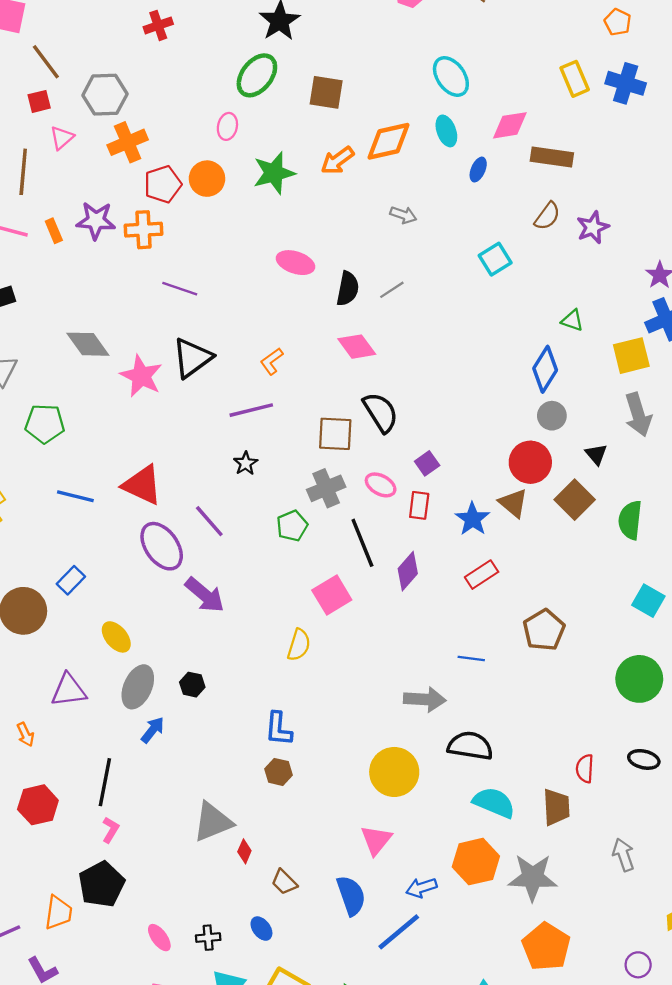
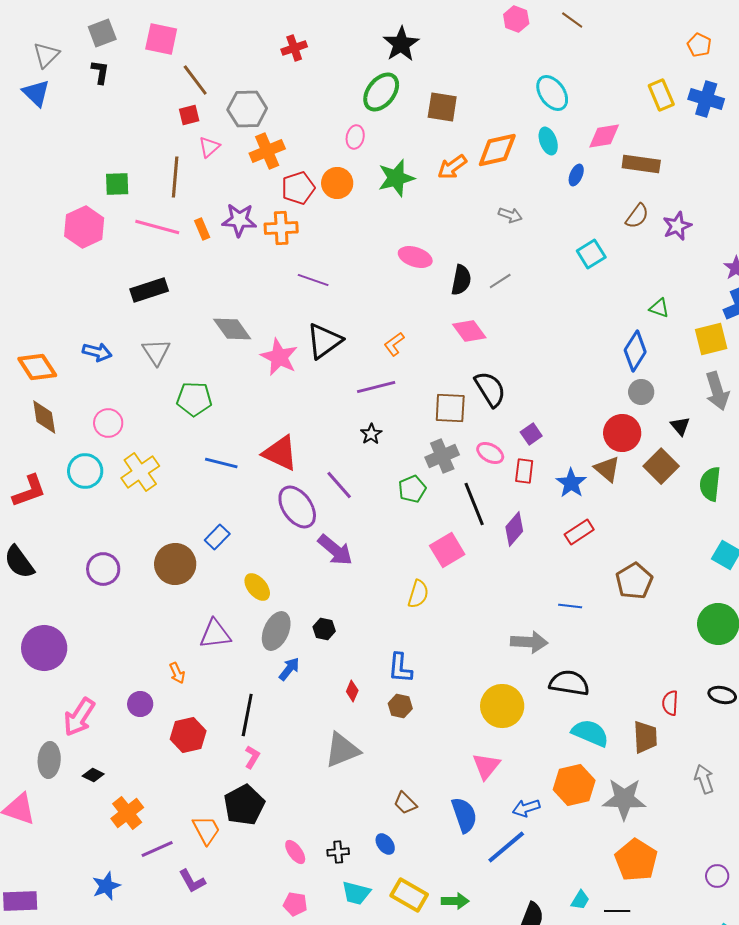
red diamond: (244, 851) -> (352, 691), moved
orange trapezoid: (58, 913) -> (206, 830), turned -36

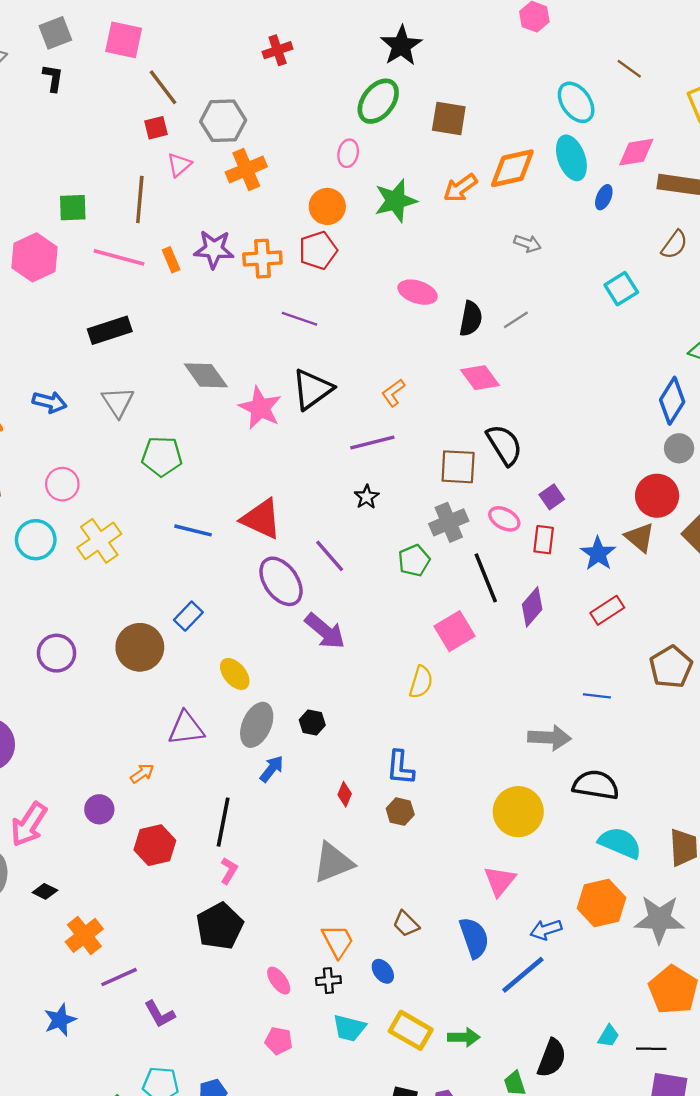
brown line: (572, 20) -> (629, 69), moved
cyan ellipse: (548, 141) -> (571, 158), size x1.4
red pentagon: (298, 188) -> (318, 250), moved
orange arrow: (177, 673) -> (142, 773), turned -100
orange trapezoid: (206, 830) -> (338, 941), moved

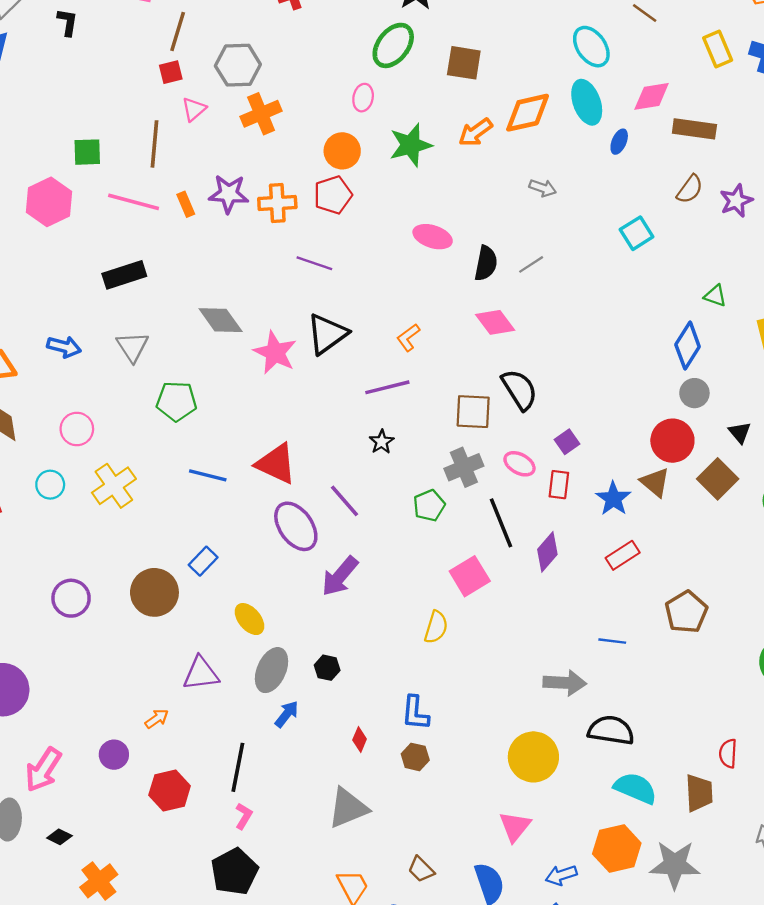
brown line: (163, 87) -> (178, 32), turned 54
cyan circle: (36, 540) -> (50, 485), size x0.7
purple arrow: (325, 631) -> (340, 576), turned 90

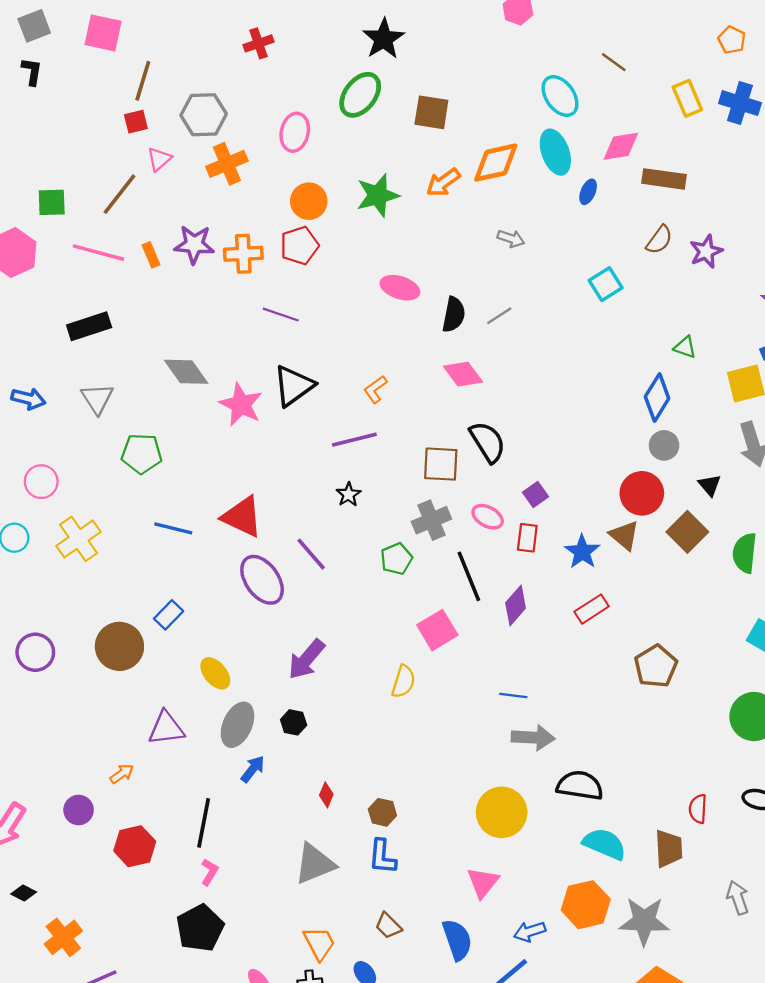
pink ellipse: (363, 98) -> (295, 132), moved, size x1.4
brown line: (154, 144) -> (119, 194), turned 33
purple arrow: (340, 576) -> (306, 659), moved
blue line: (612, 641) -> (513, 695), moved
blue L-shape: (415, 713) -> (382, 857), moved

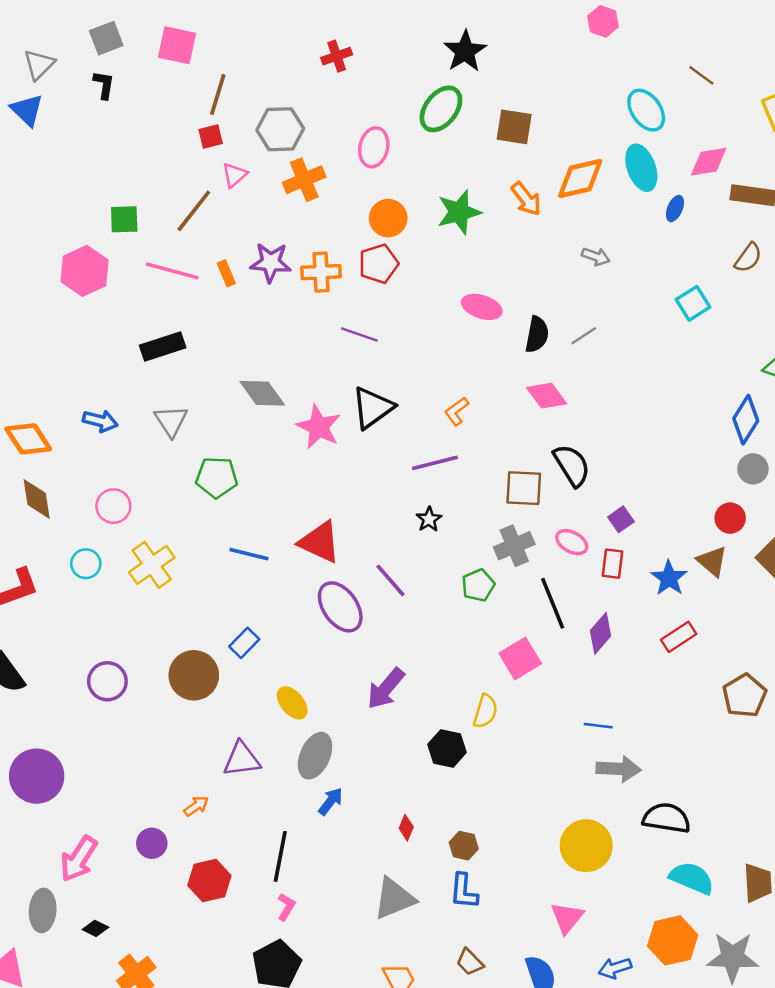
orange arrow: (443, 182) -> (526, 199), turned -92
red circle: (642, 493) -> (730, 518), size x0.7
black hexagon: (294, 722) -> (447, 748), moved, size x1.4

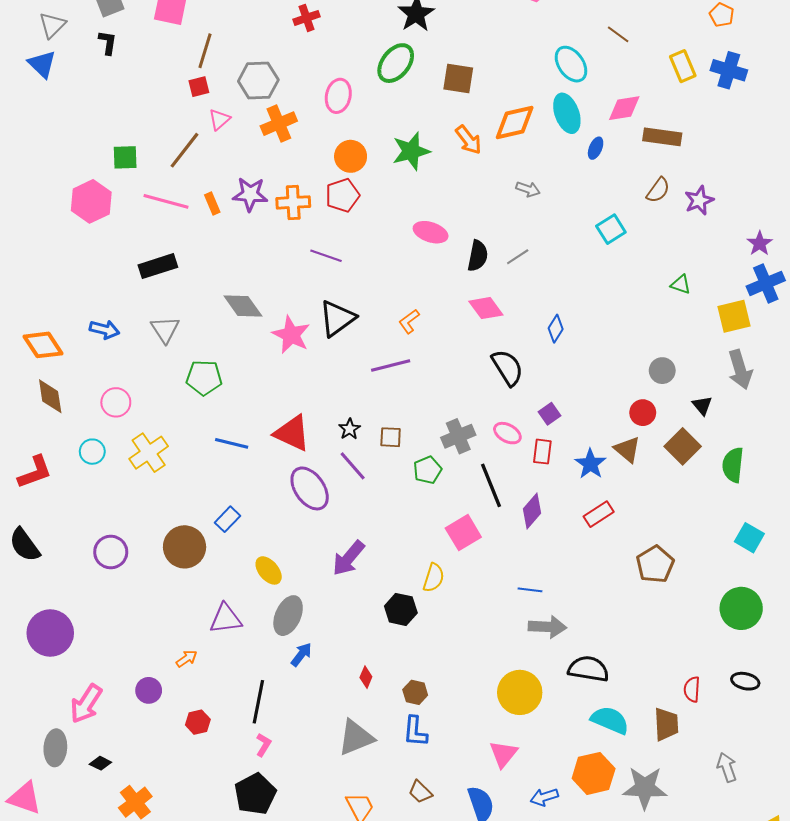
blue diamond: (746, 420) -> (556, 329), moved, size x0.7
brown square: (524, 488) -> (391, 437), moved, size x0.7
black star: (429, 519) -> (350, 429), moved
red hexagon: (209, 880) -> (198, 722), size x0.7

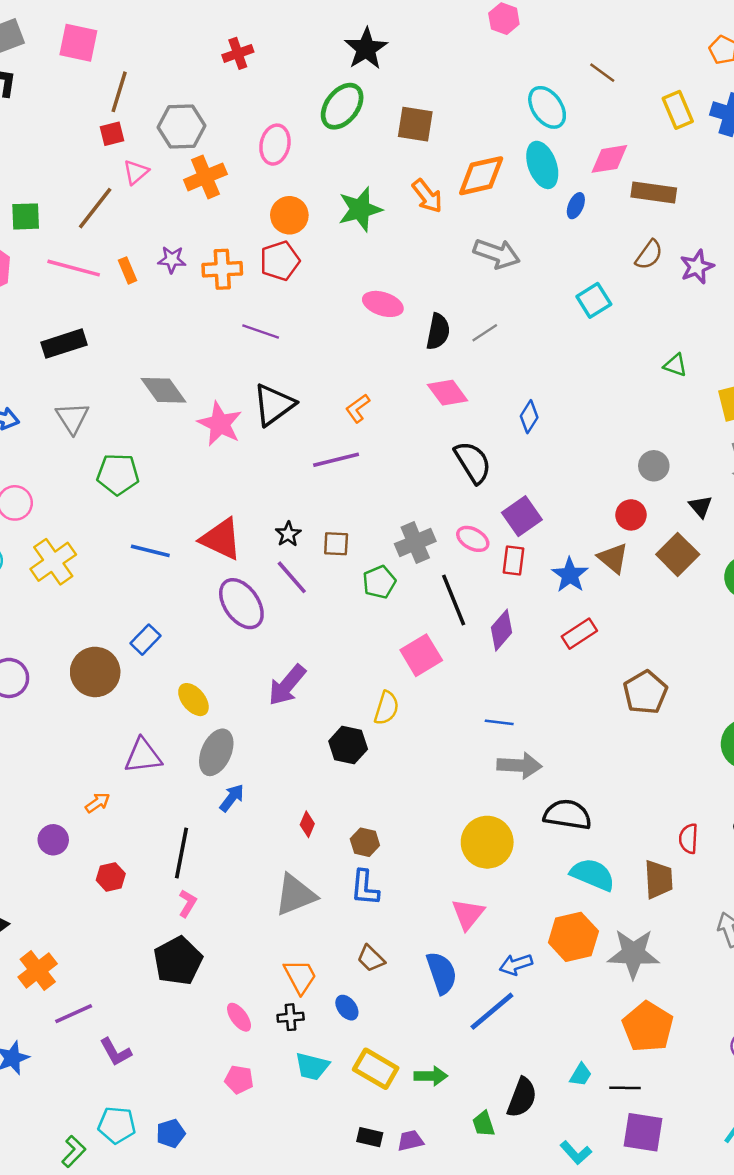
gray arrow: (528, 189) -> (497, 254), size x1.6
purple star: (250, 194) -> (172, 260), size x0.7
purple square: (549, 414) -> (522, 516), size x1.5

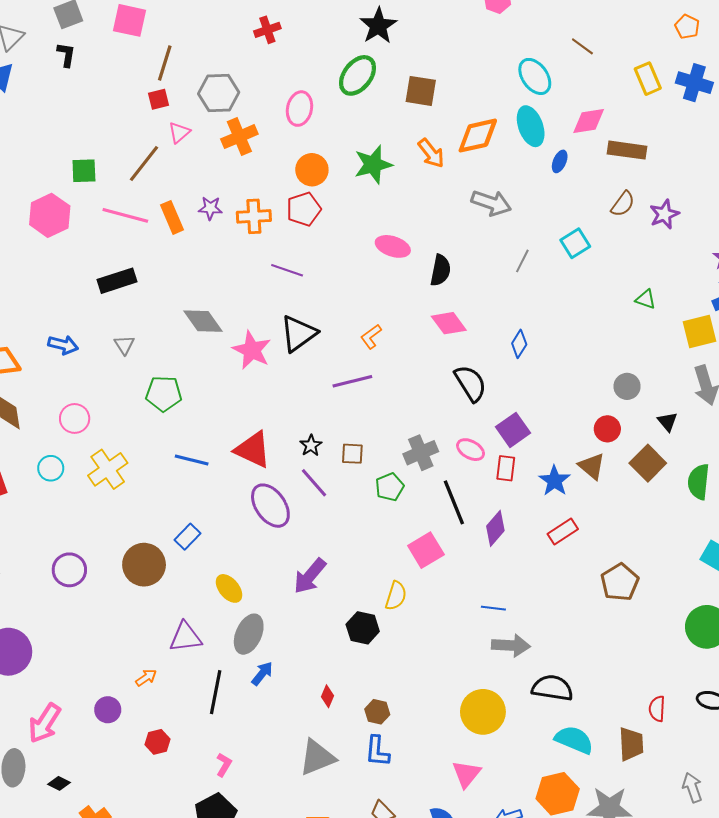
orange rectangle: (128, 270) -> (172, 217), size x1.4
gray line: (485, 333) -> (522, 261), moved, turned -30
gray triangle: (72, 418) -> (124, 345), size x0.7
black line: (181, 853) -> (216, 692), moved

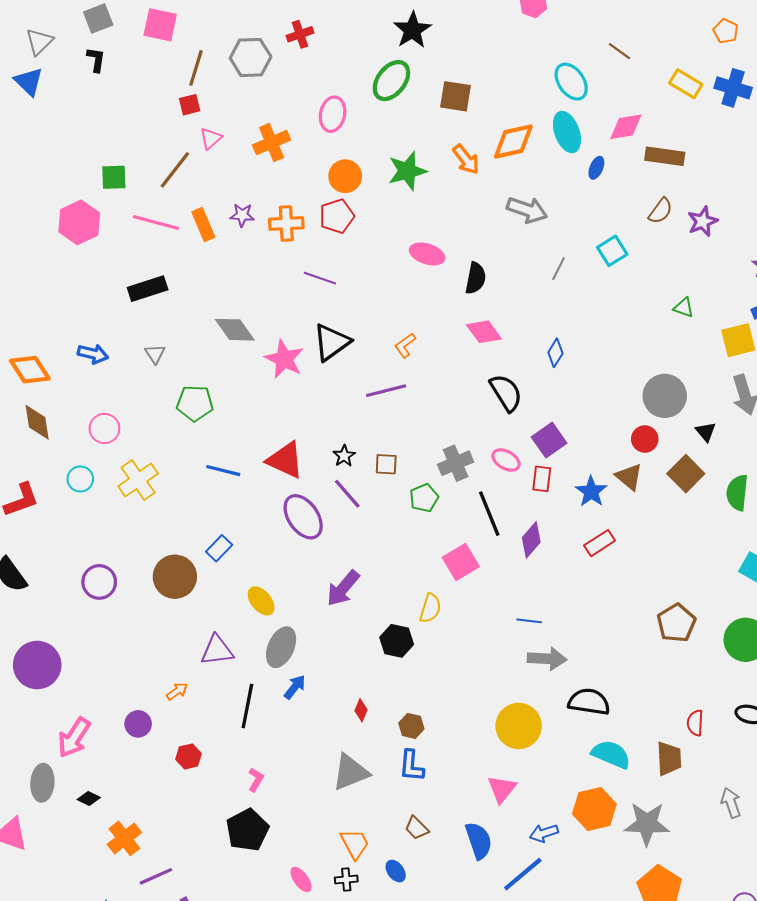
yellow rectangle: (648, 79) -> (686, 84), turned -36
gray hexagon: (219, 93) -> (251, 57), moved
gray circle: (627, 386) -> (665, 396), size x1.6
brown pentagon: (620, 582) -> (676, 623), moved

